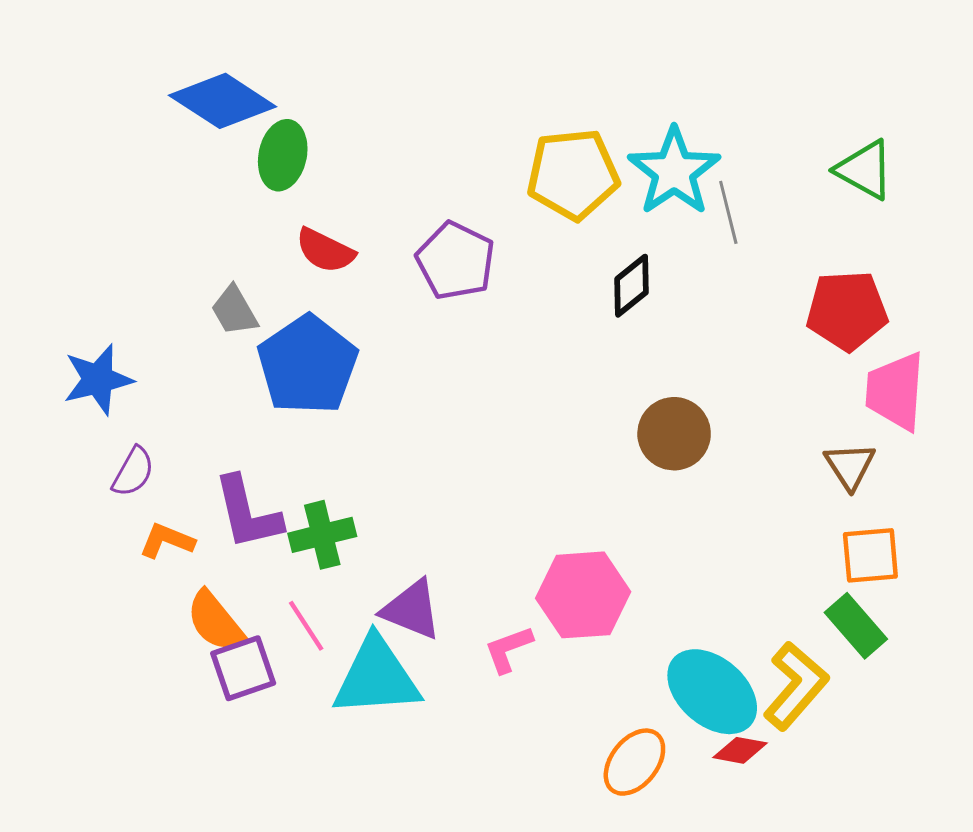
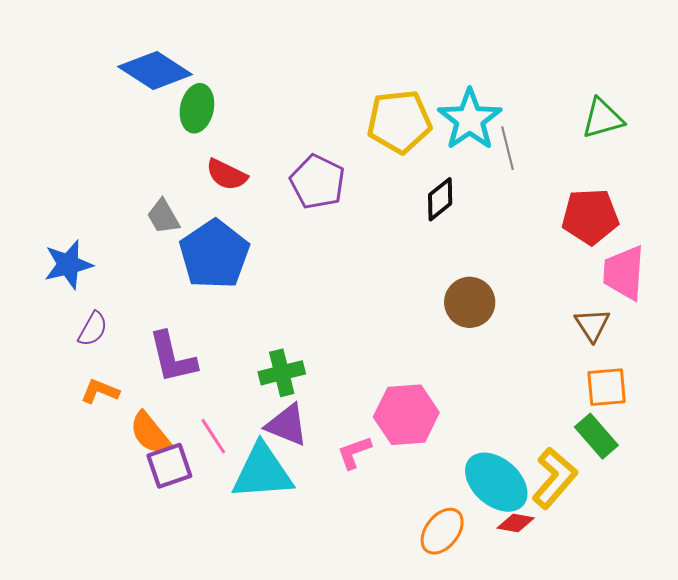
green triangle: (865, 170) -> (602, 118), turned -45
green cross: (322, 535) -> (282, 373), moved
orange L-shape: (167, 541) -> (100, 391), moved

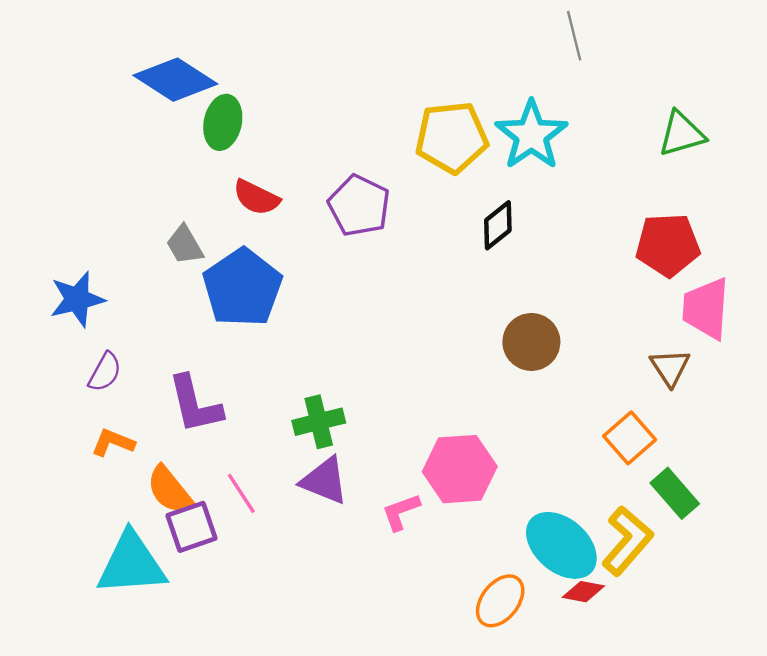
gray line: (507, 148) -> (574, 36), moved
orange square: (607, 387) -> (630, 438), moved, turned -36
cyan triangle: (262, 472) -> (131, 564), moved

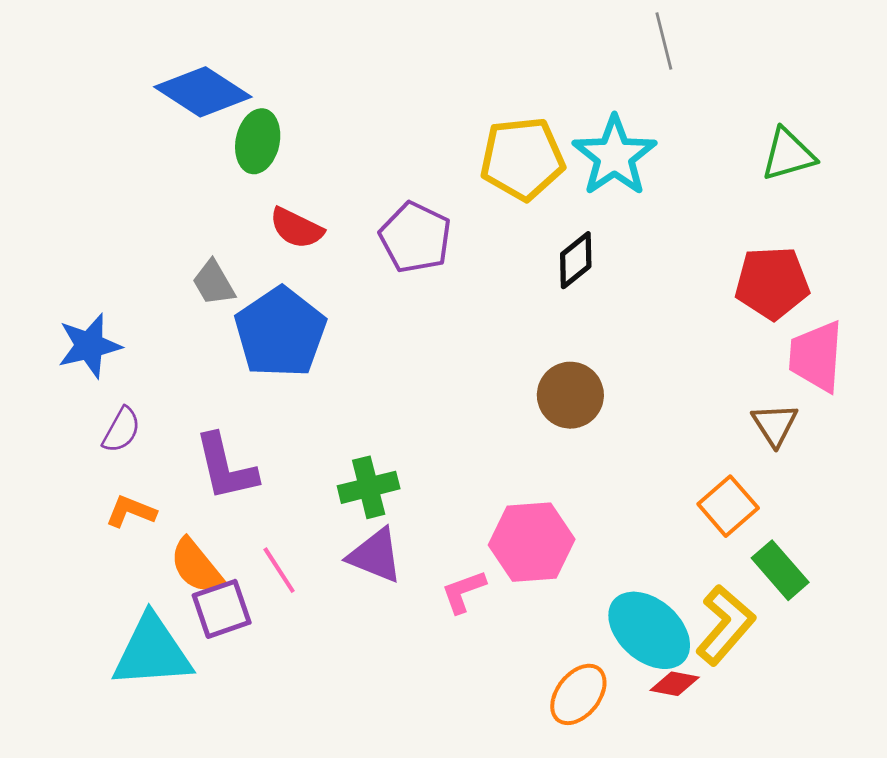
brown circle: (531, 342) -> (570, 395), moved

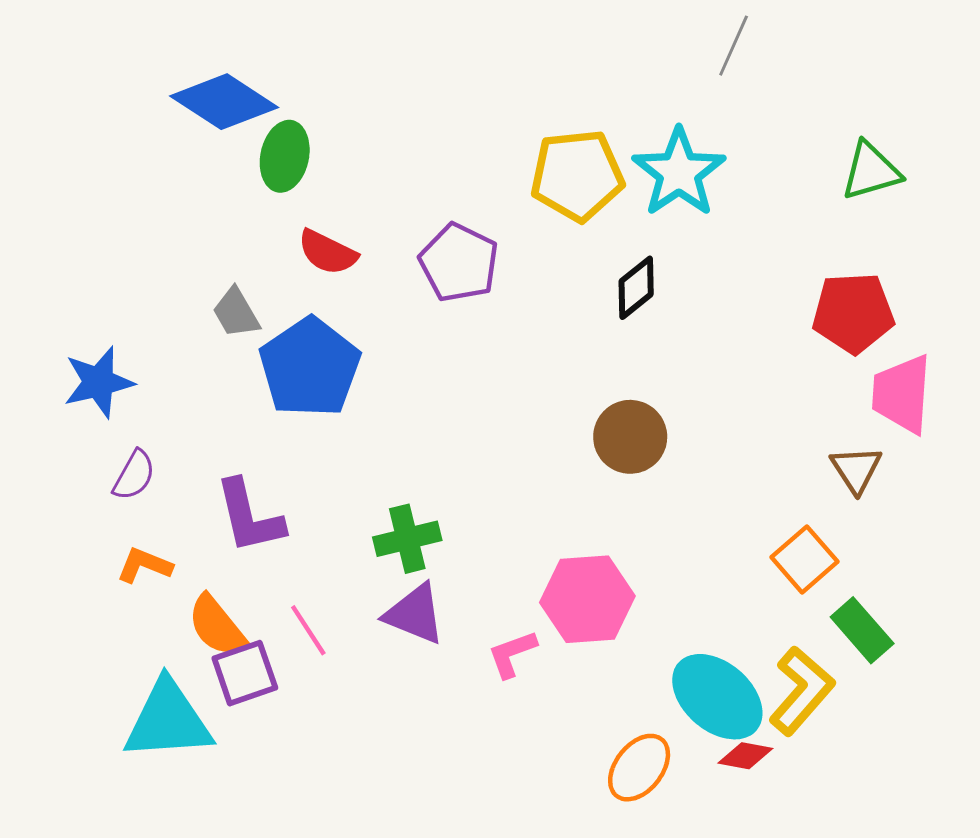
gray line: (664, 41) -> (734, 46), turned 38

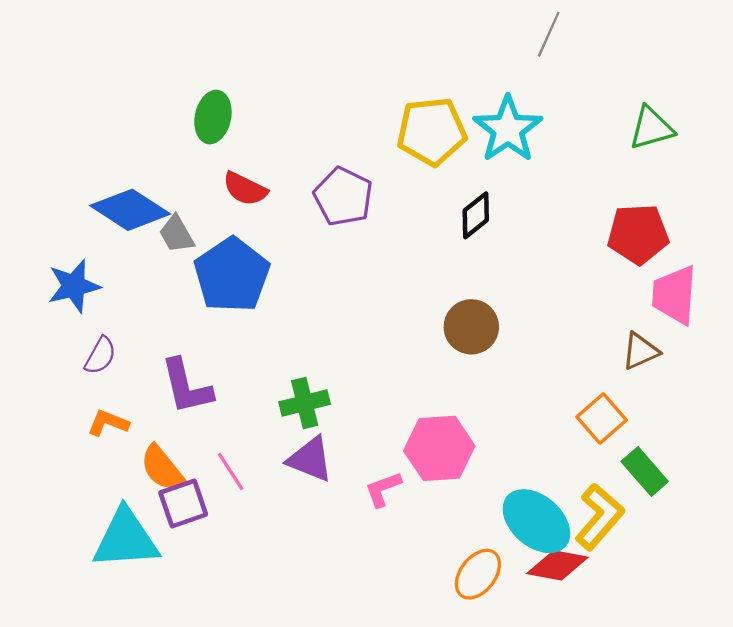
blue diamond: (224, 102) -> (130, 210), moved
brown triangle: (856, 469) -> (640, 351), turned 39
red diamond: (745, 756) -> (557, 565), size x1.5

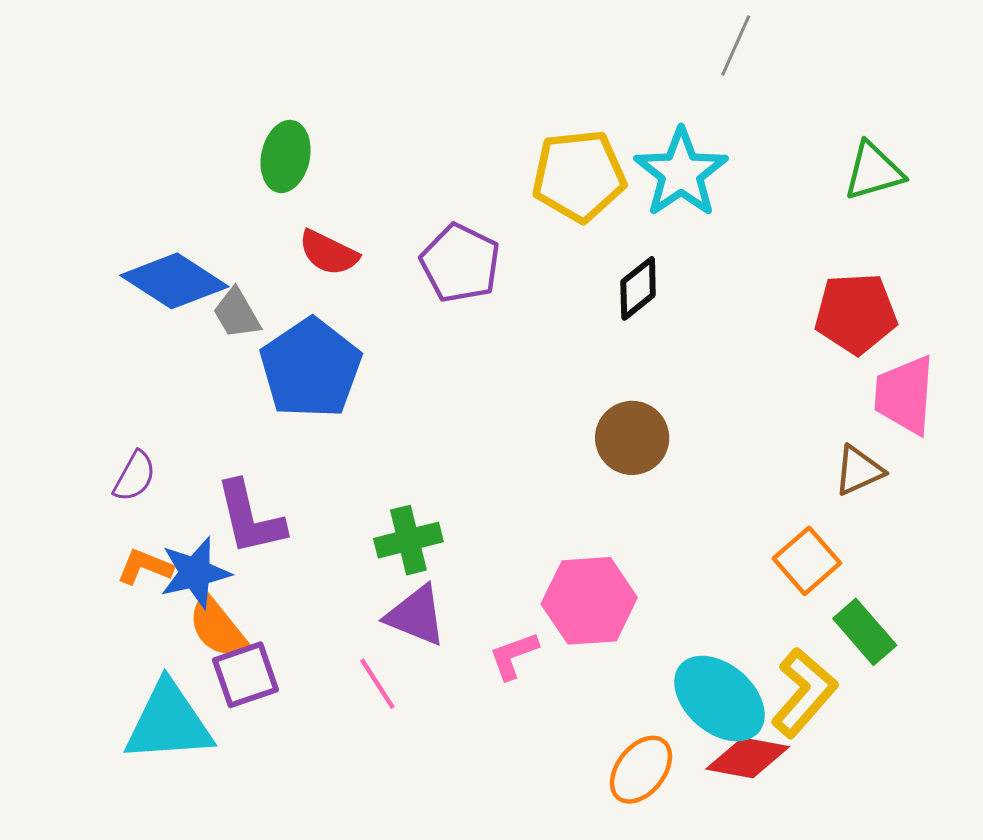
blue star: (74, 286) -> (195, 573), moved
pink line: (231, 471) -> (377, 684), moved

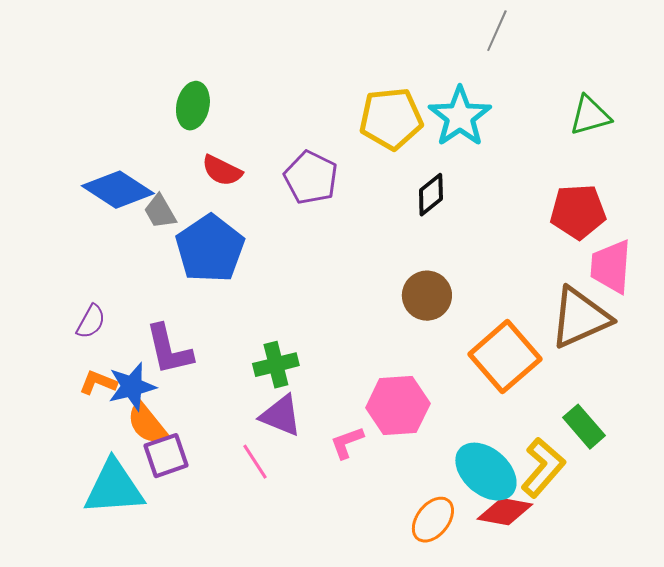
brown triangle: (859, 470) -> (580, 318), size x1.8
orange square: (807, 561) -> (505, 357), moved, size x1.6

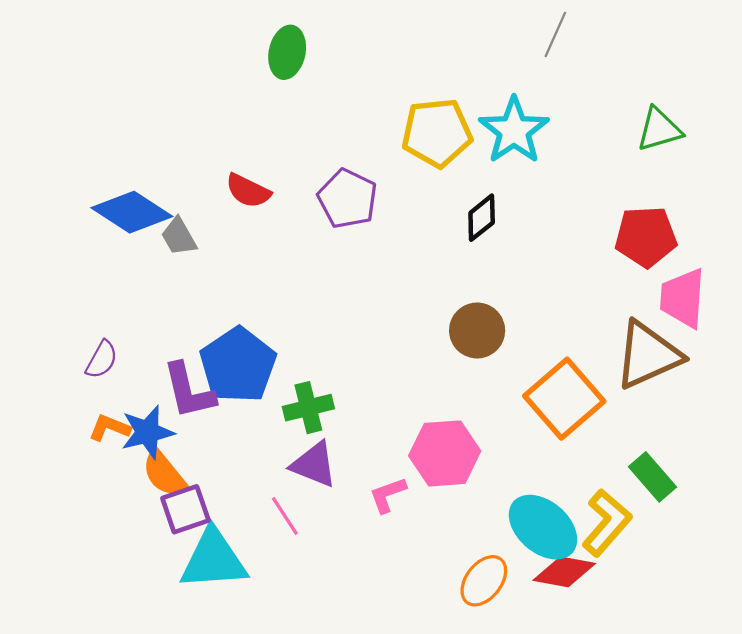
green ellipse: (193, 106) -> (287, 52), moved
blue pentagon: (210, 249) -> (238, 365), moved
cyan triangle: (114, 488) -> (213, 560), moved

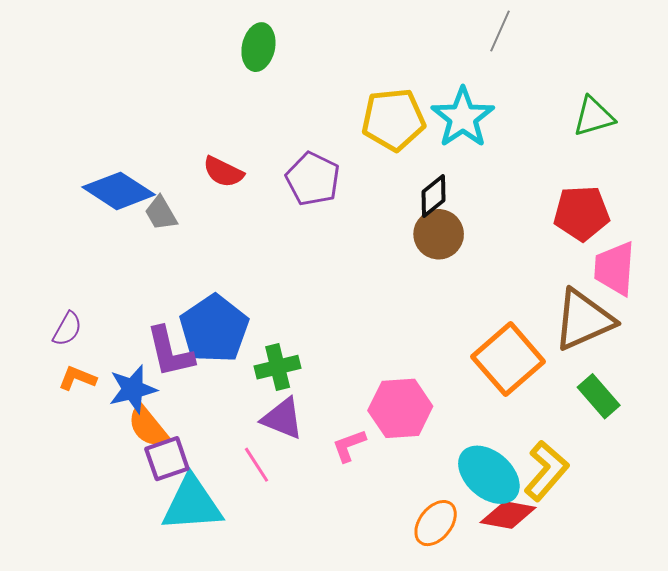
brown circle: (477, 330) -> (439, 234), moved
purple semicircle: (102, 360) -> (67, 329), moved
orange L-shape: (109, 428) -> (77, 378), moved
green rectangle: (653, 477) -> (599, 396), moved

